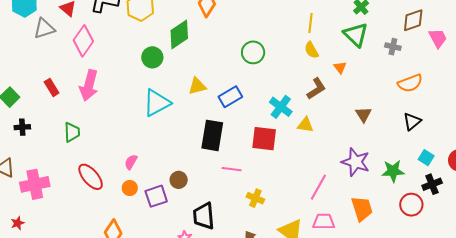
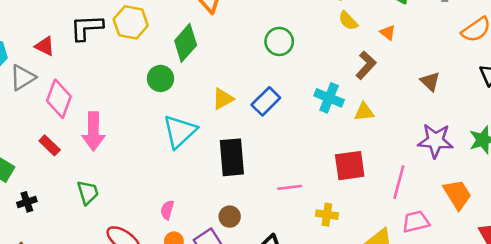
pink diamond: (83, 41) -> (59, 99), moved
black rectangle: (212, 135) -> (232, 157), moved
red square: (264, 139) -> (350, 166), moved

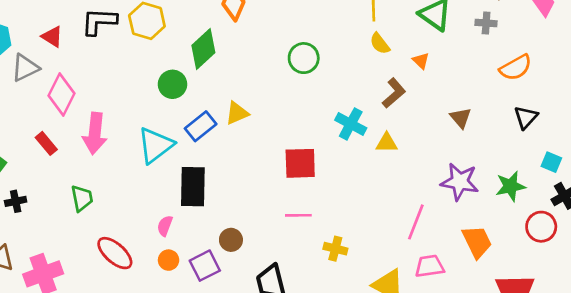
blue rectangle: (266, 101) -> (201, 126), moved
cyan triangle: (180, 131) -> (155, 145), moved
black rectangle: (232, 157) -> (193, 187), moved
red square: (350, 166) -> (300, 163), moved

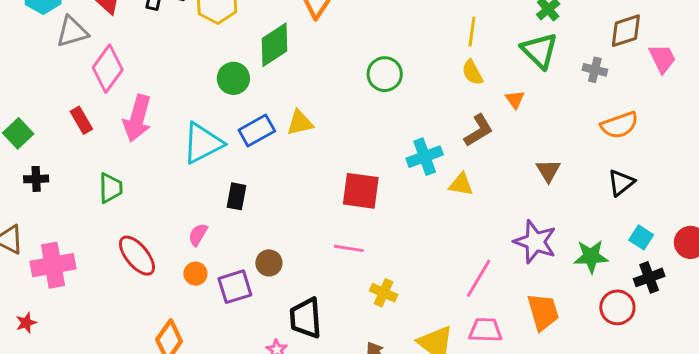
cyan cross: (351, 124) -> (425, 157), turned 32
black rectangle: (193, 187) -> (237, 196), size x0.6

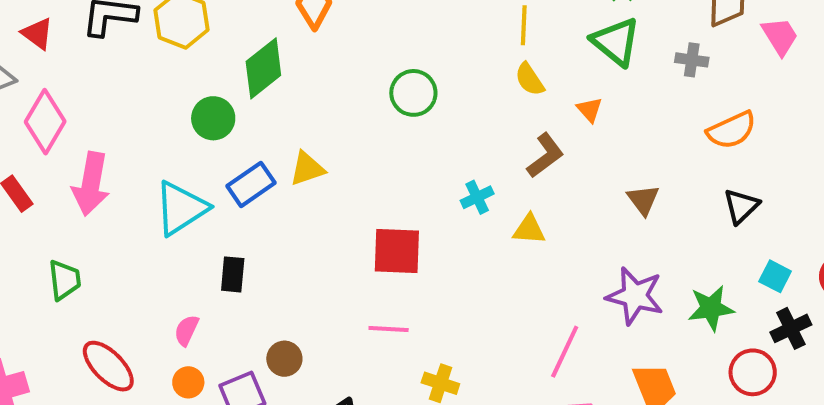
cyan cross: (425, 157) -> (477, 197), size x0.7

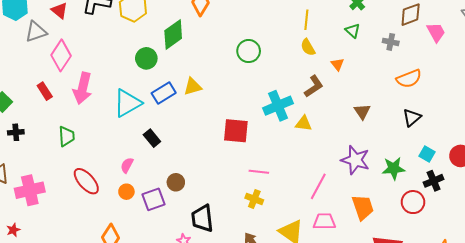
green triangle: (616, 42) -> (353, 31), size x0.6
cyan cross: (477, 197) -> (278, 106), size x1.8
black rectangle: (233, 274) -> (152, 138), turned -48
pink line: (389, 329) -> (259, 172), moved

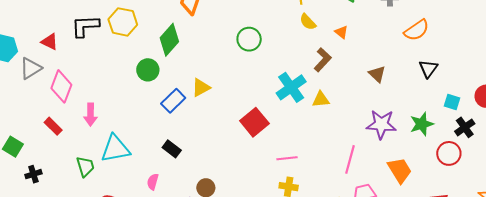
pink arrow: (82, 88) -> (90, 115), size x0.7
cyan triangle: (127, 103) -> (115, 149), moved, turned 32
red square: (236, 131) -> (254, 122), turned -32

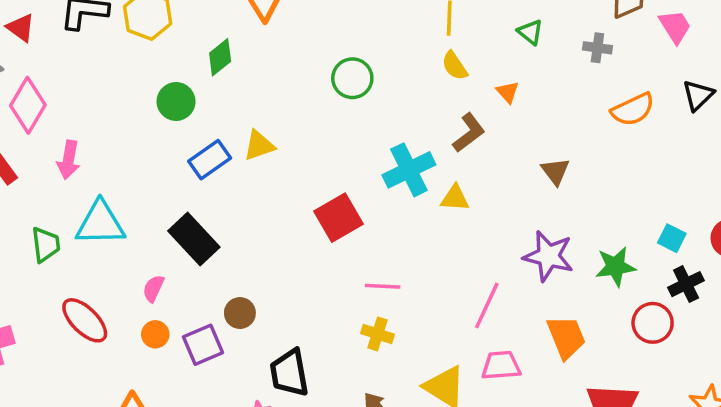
green diamond: (169, 40) -> (220, 57), size x0.7
black triangle: (428, 69) -> (698, 95), moved
black rectangle: (172, 149) -> (194, 239), size x1.6

